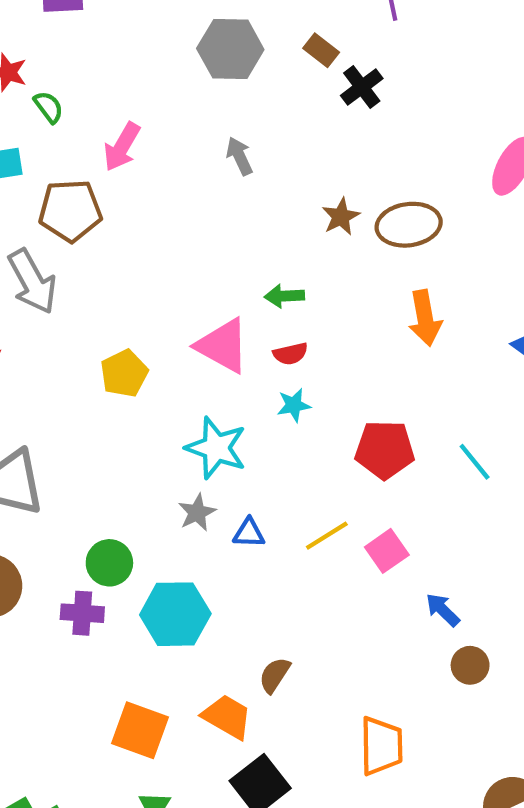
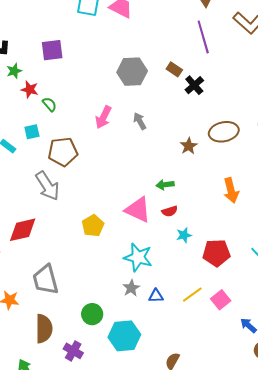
pink arrow: (122, 147) -> (103, 117), moved
brown ellipse: (409, 225) -> (224, 132), moved
cyan star: (294, 405) -> (184, 235), moved
purple cross: (82, 613) -> (73, 351), moved, turned 30

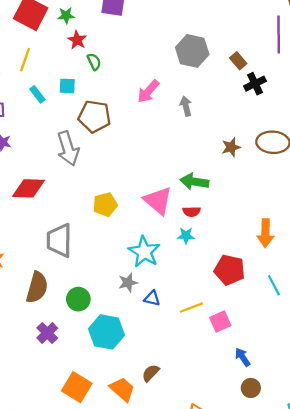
green arrow: (165, 185) -> (194, 182), size x1.4
orange arrow: (231, 190) -> (265, 233), moved
cyan star: (184, 235) -> (186, 236), moved
gray trapezoid: (46, 280) -> (59, 240), moved
brown semicircle: (44, 329) -> (37, 287), moved

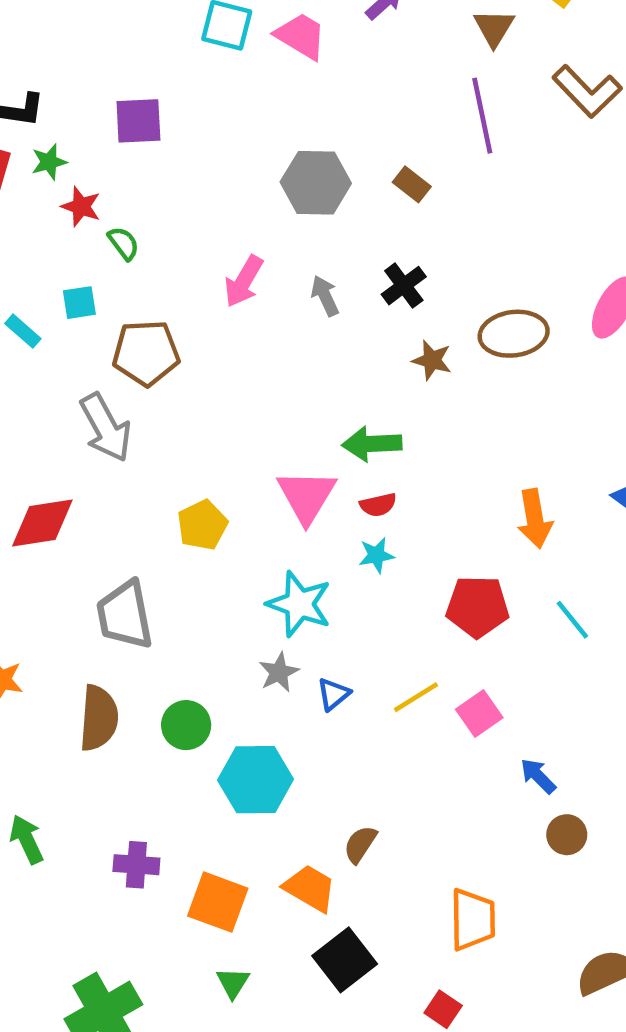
black cross: (255, 84) -> (404, 286), moved
brown star: (231, 147) -> (432, 360), turned -30
pink triangle: (158, 201) -> (307, 496), turned 32
blue triangle: (152, 298) -> (334, 694), turned -42
purple cross: (47, 333) -> (136, 865), moved, turned -30

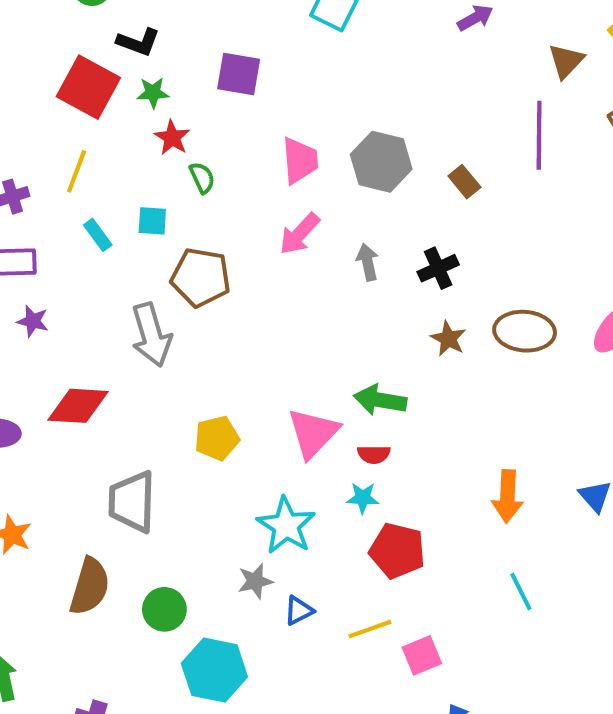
pink trapezoid: (301, 36) -> (300, 161), moved, turned 42
red pentagon: (477, 607) -> (397, 551), moved

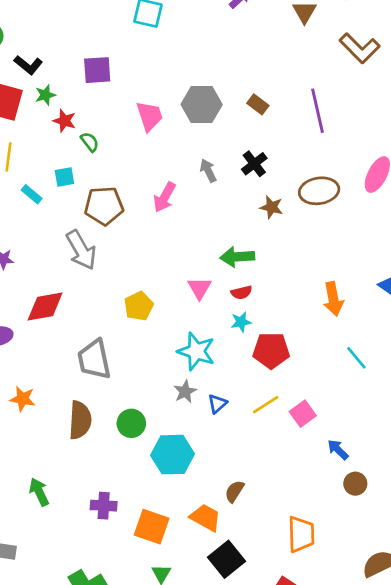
black L-shape: (138, 42) -> (28, 65), turned 32
purple line: (539, 135) -> (318, 111), moved
pink arrow: (300, 234) -> (165, 197), moved
pink triangle: (313, 433) -> (199, 288), size x0.7

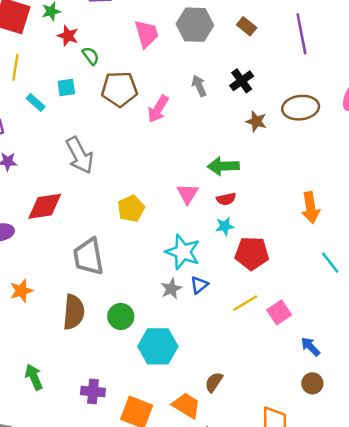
brown pentagon: (104, 206) -> (119, 89), moved
orange star: (23, 399) -> (21, 291), turned -30
blue triangle: (217, 404) -> (199, 285), moved
brown circle: (355, 484) -> (312, 383), moved

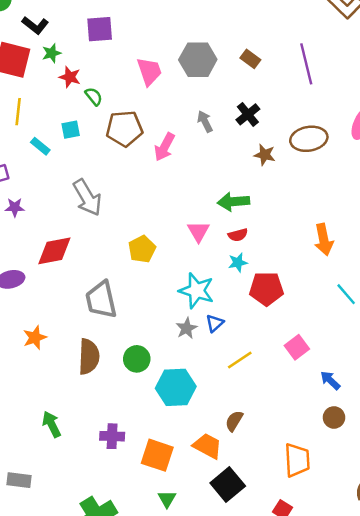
yellow line: (245, 303) -> (240, 360), moved

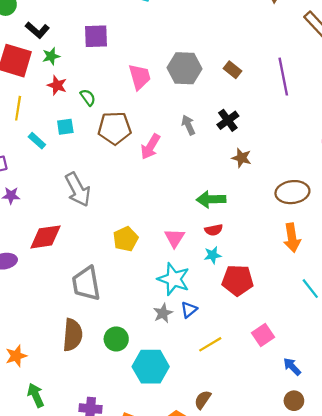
red star: (70, 77) -> (57, 85), moved
brown ellipse: (309, 139) -> (292, 192), moved
pink triangle: (198, 231) -> (174, 238), moved
orange star: (35, 338) -> (16, 356), moved

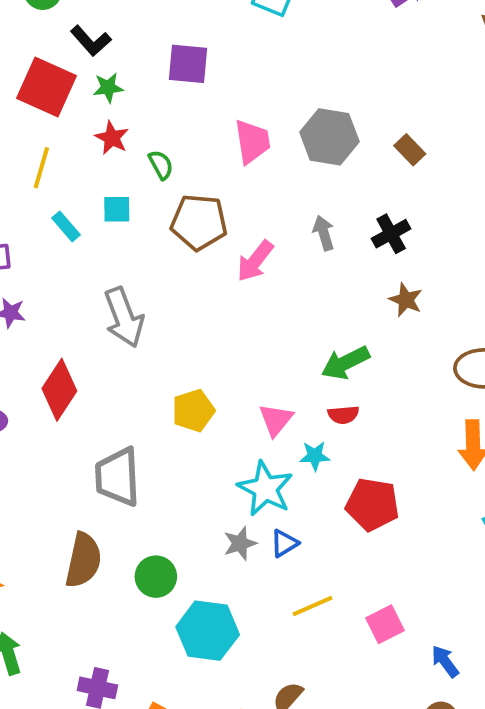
green arrow: (211, 199) -> (345, 363), turned -32
red diamond: (46, 237) -> (59, 390), turned -56
cyan star: (213, 255) -> (315, 456), moved
pink square: (263, 335) -> (385, 624), moved

